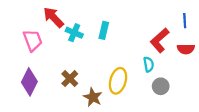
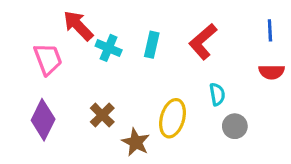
red L-shape: (160, 40) -> (203, 42), moved

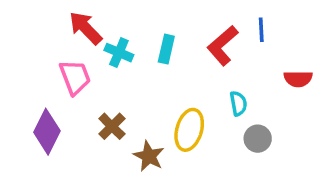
blue line: (270, 30) -> (261, 30), moved
pink trapezoid: (48, 59) -> (75, 77), moved

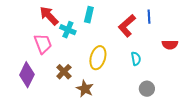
cyan rectangle: (166, 49) -> (89, 15), moved
yellow ellipse: (189, 130) -> (98, 58), moved
gray circle: (258, 139) -> (147, 89), moved

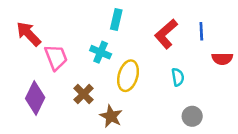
red arrow: (49, 16) -> (29, 34), moved
blue line: (149, 17) -> (201, 31), moved
cyan cross: (68, 30) -> (101, 52), moved

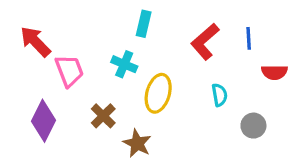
gray circle: (192, 116) -> (253, 126), moved

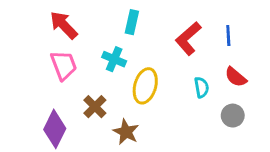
red arrow: (35, 42) -> (64, 25), moved
red semicircle: (274, 72) -> (236, 77), moved, turned 40
purple diamond: (43, 121) -> (55, 129), moved

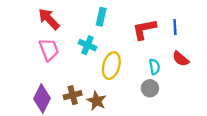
red L-shape: (188, 38) -> (144, 29), turned 30
brown cross: (95, 107) -> (73, 95), moved, turned 30
gray circle: (233, 116) -> (150, 88), moved

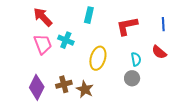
blue line: (175, 27) -> (163, 24), moved
cyan cross: (87, 45) -> (66, 40), moved

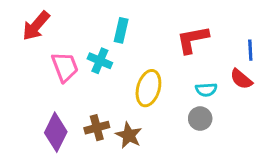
cyan rectangle: (89, 15) -> (121, 30), moved
red arrow: (43, 17) -> (36, 26), moved, turned -95
blue line: (163, 24) -> (250, 50), moved
cyan semicircle: (136, 59) -> (206, 90), turned 96

